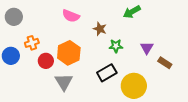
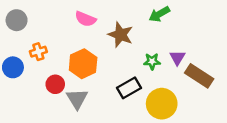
brown star: (100, 29) -> (121, 35), size x1.5
green star: (116, 46) -> (152, 61), moved
red circle: (46, 61) -> (55, 84), moved
brown rectangle: (165, 63) -> (199, 76), size x1.6

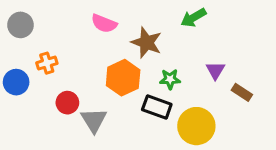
green star: (152, 61) -> (170, 79), moved
orange hexagon: (83, 64) -> (123, 78), moved
brown rectangle: (199, 76) -> (242, 92), size x0.6
black rectangle: (129, 88) -> (157, 107), turned 50

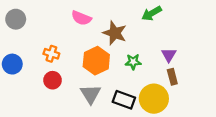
orange cross: (47, 63) -> (51, 54), moved, turned 35
brown rectangle: (242, 92) -> (172, 77), moved, turned 42
black rectangle: (157, 107) -> (124, 100), moved
gray triangle: (94, 120) -> (91, 94), moved

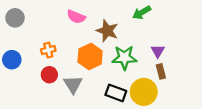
orange cross: (51, 54) -> (48, 50), turned -32
green star: (133, 62) -> (124, 58), size x1.6
gray triangle: (91, 94) -> (73, 84), moved

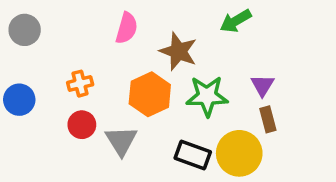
pink semicircle: (76, 17) -> (127, 28), turned -96

